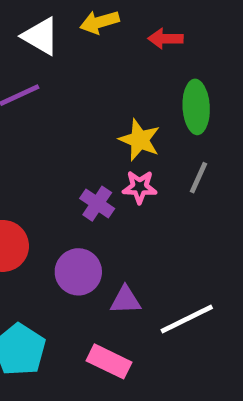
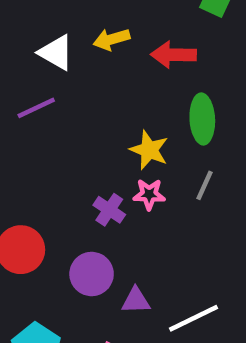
red arrow: (166, 39) -> (173, 55), size x1.4

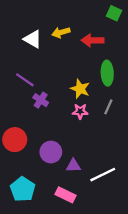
purple line: (36, 108) -> (25, 80), moved, turned 60
purple cross: (109, 210) -> (41, 100), moved

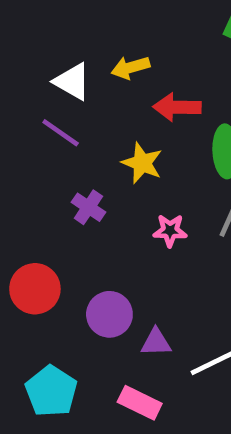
red arrow: (93, 40) -> (177, 107), moved
purple line: (25, 80) -> (61, 133), moved
yellow star: (80, 89) -> (142, 163), moved

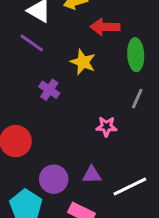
pink star: (170, 231) -> (106, 126), moved
purple circle: (109, 314) -> (54, 179), moved

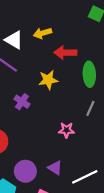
yellow star: (83, 62) -> (48, 80), turned -30
purple triangle: (92, 175) -> (55, 168), turned 35

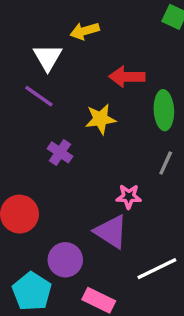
yellow arrow: (42, 33) -> (85, 31), moved
white triangle: (14, 40) -> (48, 57), turned 30
purple triangle: (55, 168) -> (111, 232), moved, size x1.5

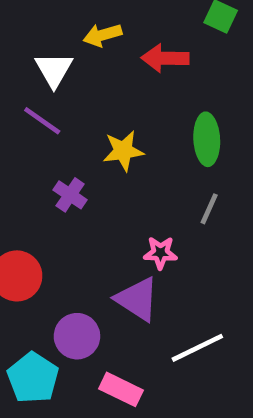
red arrow: (127, 77) -> (165, 58), moved

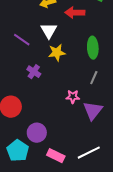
white triangle: (54, 70) -> (49, 31), moved
purple triangle: (137, 299) -> (93, 111), moved, turned 35
white line: (197, 348) -> (89, 153), moved

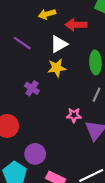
white triangle: (49, 31) -> (59, 44), moved, turned 30
purple line: (22, 40) -> (22, 43), moved

